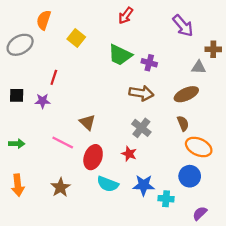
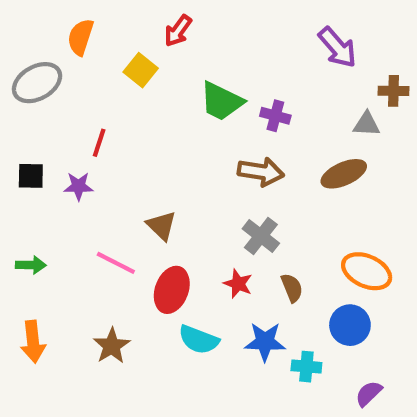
red arrow: (126, 16) -> (178, 31), moved
brown semicircle: (183, 123) -> (292, 288), moved

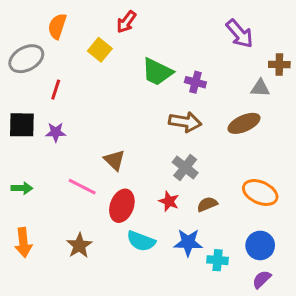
red line: (99, 143) -> (56, 90), moved
black square: (31, 176) -> (22, 125), size x1.4
brown semicircle: (292, 288) -> (207, 204), turned -90
blue circle: (350, 325) -> (260, 245), moved

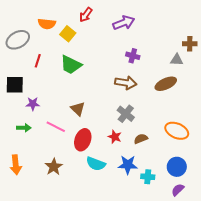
orange semicircle: (57, 26) -> (47, 24), moved, turned -102
purple arrow: (240, 34) -> (124, 23), moved, turned -70
green trapezoid: (157, 72) -> (71, 65), moved
purple star: (56, 132) -> (33, 104), moved
green arrow: (22, 188) -> (24, 128), moved

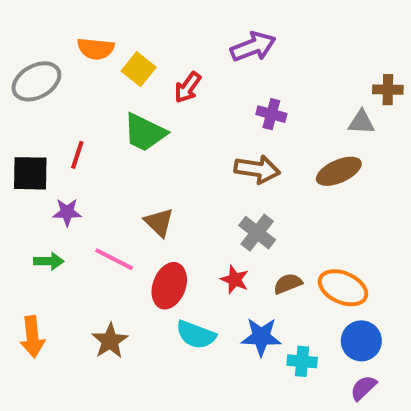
red arrow: (86, 15) -> (188, 88), moved
red line: (38, 61) -> (77, 155), moved
orange ellipse: (177, 131) -> (343, 288), moved

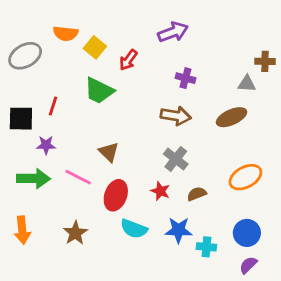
green arrow: (49, 261) -> (33, 179), size x1.6
orange ellipse: (343, 288) -> (245, 177), moved, turned -52

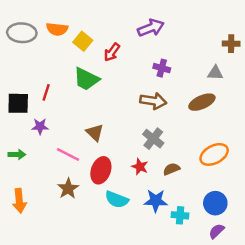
gray ellipse: (25, 56) -> (22, 33), moved, turned 32
brown cross: (265, 61) -> (231, 44), moved
green arrow: (33, 179) -> (17, 154), moved, size x0.6
brown star: (75, 233) -> (68, 189), moved

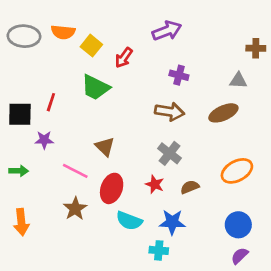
cyan cross: (180, 215) -> (159, 250), moved

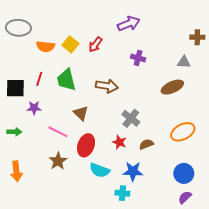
orange semicircle: (63, 32) -> (45, 47), moved
yellow square: (91, 46) -> (70, 44), moved
green trapezoid: (95, 87) -> (66, 80), moved, turned 50
brown arrow: (170, 112) -> (107, 86), moved

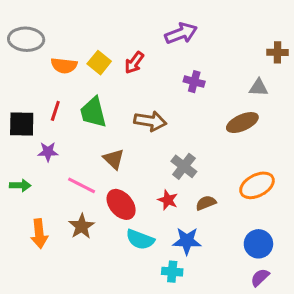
red ellipse: (86, 145) -> (121, 204), turned -60
orange arrow: (16, 171) -> (39, 234), moved

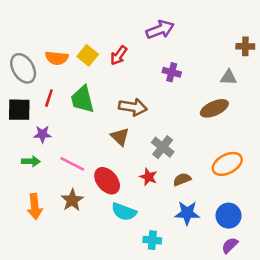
gray ellipse: (26, 39) -> (23, 68), moved, turned 56
brown triangle: (114, 159) -> (120, 137), moved
green arrow: (20, 185) -> (31, 161), moved
blue star: (187, 241) -> (187, 213), moved

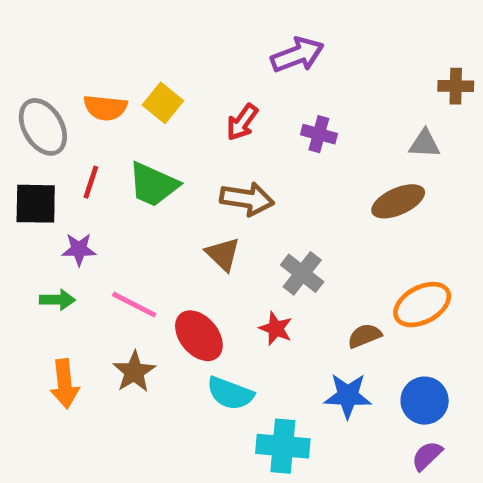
red arrow: (119, 55) -> (242, 122), moved
green trapezoid: (83, 99) -> (153, 185), turned -52
brown semicircle: (182, 179) -> (365, 336), moved
cyan cross: (152, 240) -> (283, 446), size x1.5

